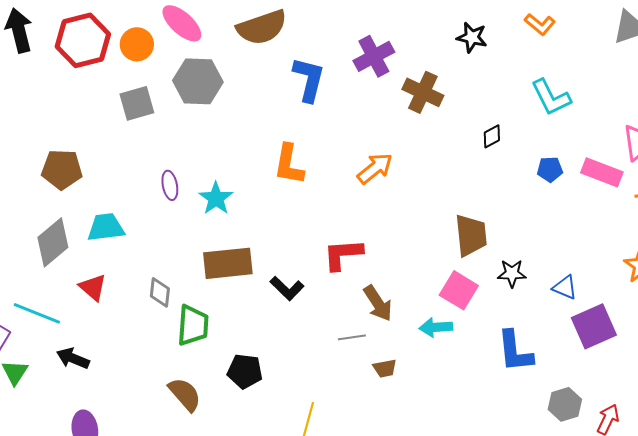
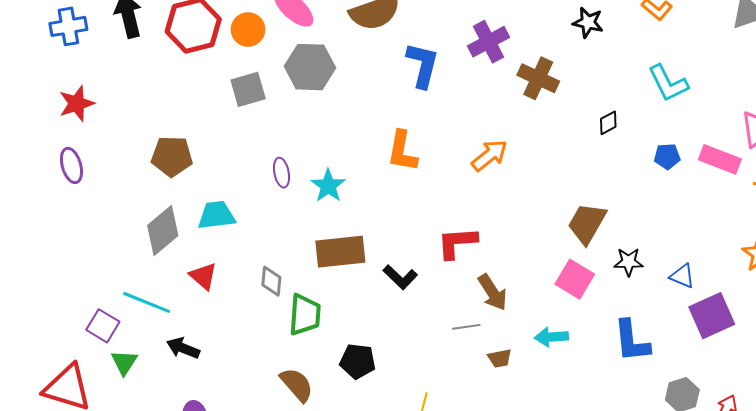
brown trapezoid: (471, 235) -> (587, 223), turned -144
cyan arrow: (436, 327) -> (551, 337), moved

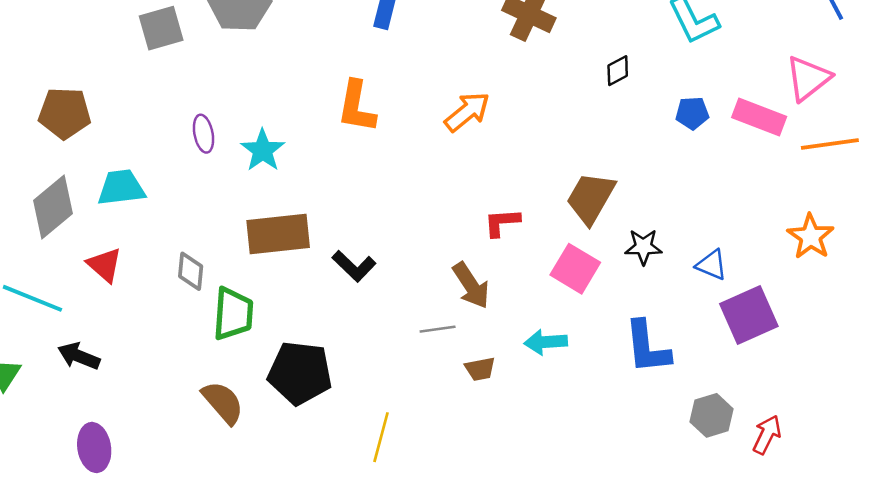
red L-shape: (457, 243) -> (502, 222), moved, size x0.7
black pentagon: (358, 361) -> (300, 373), size x1.4

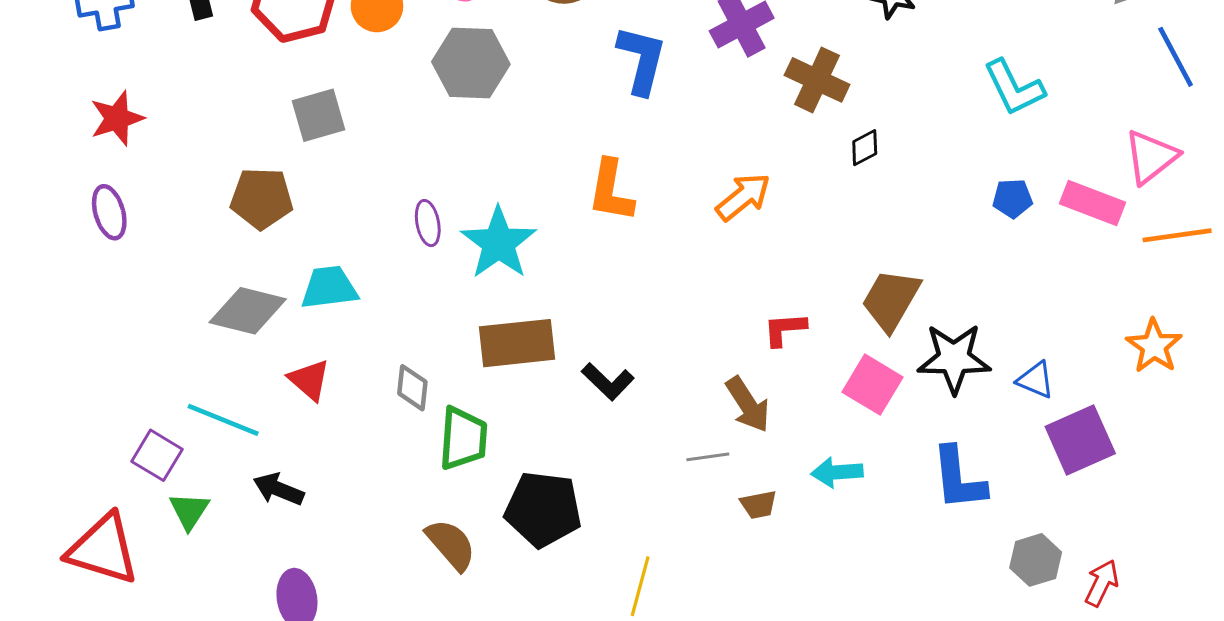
gray square: (161, 28) -> (319, 115), moved
black diamond: (618, 71) -> (865, 148), moved
cyan star: (263, 150) -> (499, 243), size x1.4
gray diamond: (53, 207) -> (248, 311), turned 54
black star: (643, 247) -> (954, 358), size x1.6

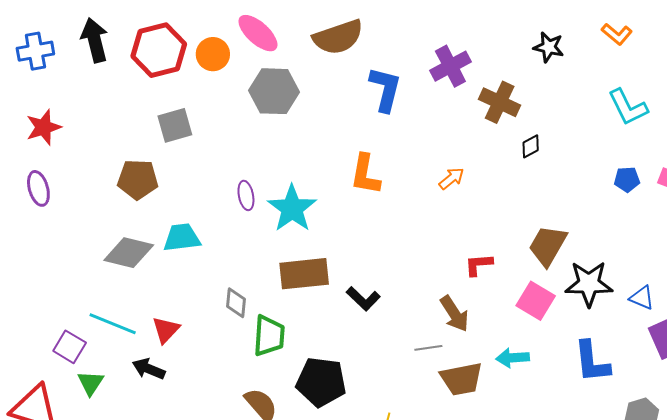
orange arrow: (743, 197) -> (451, 178), size x0.7
red triangle: (309, 380) -> (166, 330), moved, turned 32
brown trapezoid: (759, 505) -> (461, 379), size x1.8

